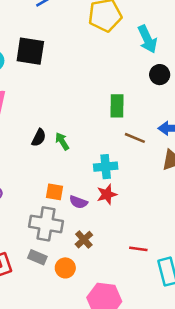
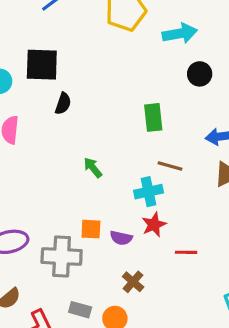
cyan arrow: (147, 39) -> (180, 33), turned -68
black semicircle: (39, 138) -> (63, 104), moved
brown line: (135, 138) -> (170, 166), moved
gray cross: (46, 224) -> (62, 256), moved
red line: (138, 249) -> (186, 252), moved

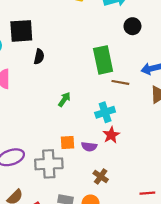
green rectangle: (153, 117) -> (103, 60), size x1.4
brown line: (170, 166) -> (120, 82), moved
green arrow: (93, 168) -> (64, 99), turned 80
red line: (186, 252) -> (147, 193), moved

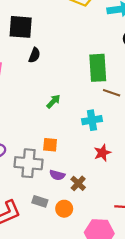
red star: (111, 135) -> (102, 153), moved
purple semicircle: (89, 147) -> (57, 175), moved

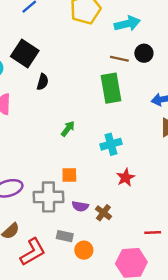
black square: (21, 27) -> (25, 53), turned 35
brown line: (112, 93) -> (119, 59), moved
orange circle: (64, 209) -> (84, 250), moved

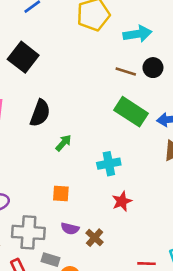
black semicircle: (43, 82) -> (40, 113), moved, size x1.5
green rectangle: (111, 88) -> (131, 112), moved, turned -52
gray cross: (48, 197) -> (28, 232), moved

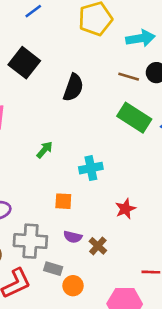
black semicircle: (40, 113) -> (73, 88), moved
green arrow: (63, 143) -> (45, 150), moved
cyan cross: (109, 164) -> (91, 168), moved

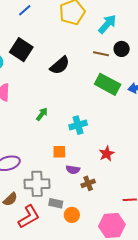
cyan arrow: (140, 38) -> (107, 24), turned -35
black semicircle: (73, 88) -> (60, 65), turned 35
purple semicircle: (73, 237) -> (73, 170), moved
brown cross: (98, 246) -> (88, 183), turned 32

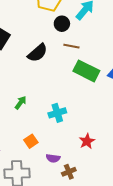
black circle: (122, 49) -> (62, 24), moved
brown line: (101, 54) -> (71, 46), moved
orange square: (59, 152) -> (31, 141), moved, turned -32

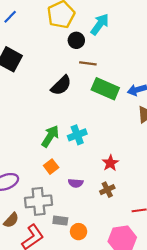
black semicircle: (38, 53) -> (61, 85), moved
green arrow: (21, 103) -> (50, 136), moved, size x1.5
brown cross: (69, 172) -> (107, 190), moved

